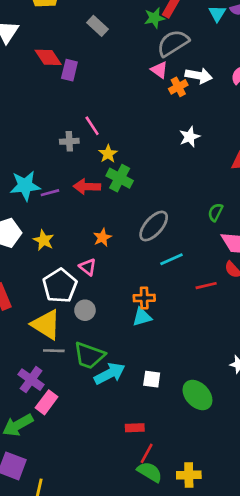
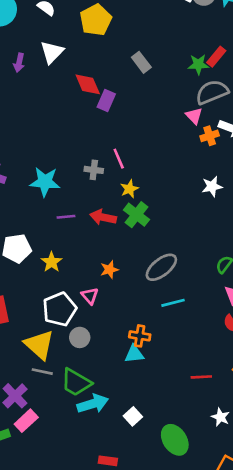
cyan star: (25, 186) -> (45, 182), moved
red line: (206, 286) -> (201, 377), moved
white square: (152, 379) -> (133, 416), turned 30

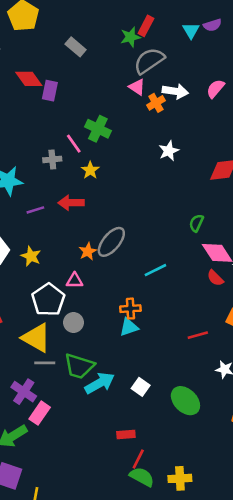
green cross: (137, 215) -> (98, 129), moved
gray ellipse: (161, 267) -> (111, 242), moved
pink triangle: (90, 296) -> (75, 281), turned -36

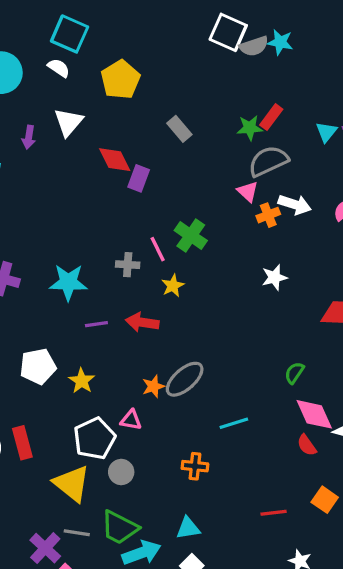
cyan triangle: (129, 327) -> (188, 528), moved
gray line: (45, 363) -> (77, 533), moved

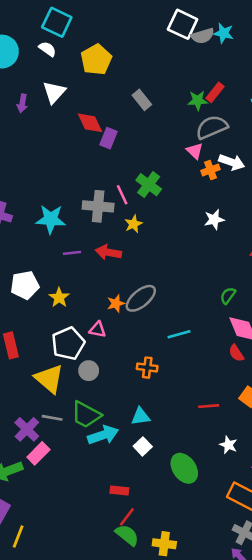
gray cross: (128, 265) -> (98, 206), size x1.6

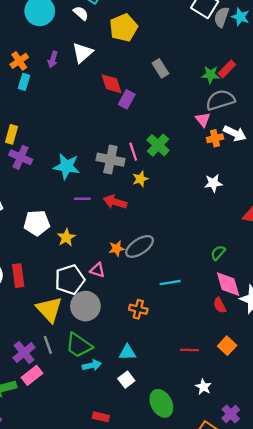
gray semicircle: (203, 36) -> (221, 17), turned 120
gray circle: (89, 371) -> (85, 306), size x1.6
gray line: (52, 418) -> (48, 345), turned 54
cyan arrow: (103, 435) -> (92, 365), size x0.7

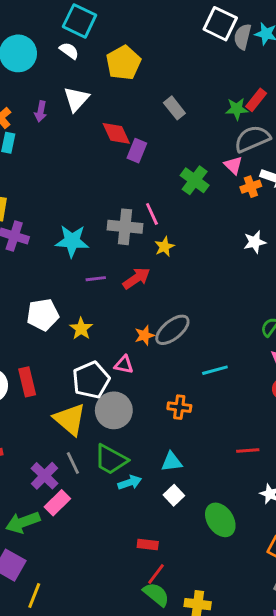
green cross: (158, 145) -> (195, 180), moved
red arrow: (115, 202) -> (136, 278), turned 135

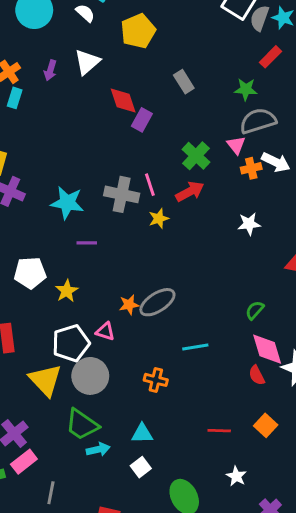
red rectangle: (256, 100) -> (270, 57), moved
red arrow: (136, 278) -> (190, 192), moved
gray line: (73, 463) -> (51, 493), moved, turned 30

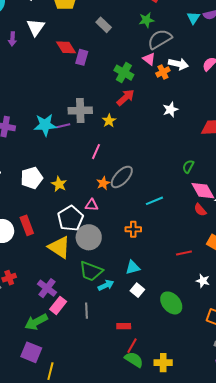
pink line: (150, 185) -> (96, 152), moved, turned 56
purple line: (87, 243) -> (63, 126), moved
gray line: (51, 493) -> (87, 311), moved

